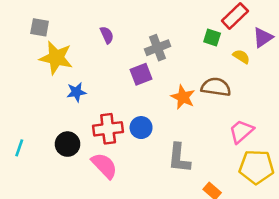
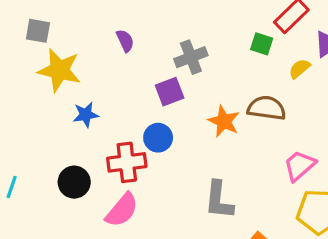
yellow semicircle: (241, 57) -> (299, 69), turned -72
blue circle: (141, 128) -> (158, 138), moved
pink semicircle: (104, 166) -> (122, 210), turned 84

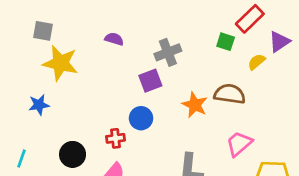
purple semicircle: (125, 41) -> (114, 39), turned -48
blue star: (86, 115) -> (39, 105), moved
red cross: (127, 162) -> (115, 138), size x0.6
pink trapezoid: (299, 166) -> (239, 144), moved

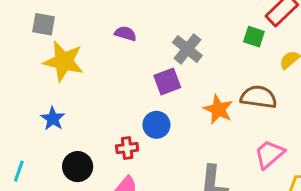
gray cross: (168, 52) -> (187, 49), turned -30
blue star: (39, 105) -> (53, 119), moved, turned -30

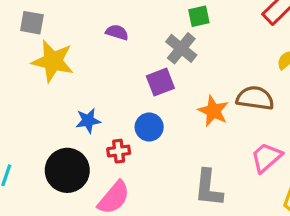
green square: (254, 37) -> (199, 16), moved, turned -30
blue star: (53, 119) -> (88, 121), moved, turned 30
black circle: (78, 167) -> (67, 170), size x1.4

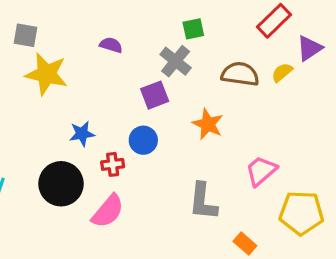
brown semicircle: (255, 98) -> (240, 74), moved

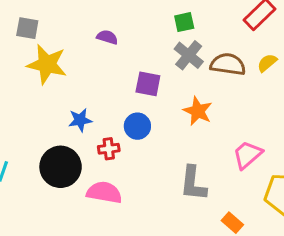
gray cross: (176, 61) -> (189, 55), moved
purple square: (155, 95) -> (148, 84), turned 32
pink semicircle: (108, 211) -> (104, 192), turned -120

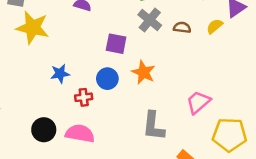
brown semicircle: (228, 64) -> (182, 27), size x0.6
orange star: (198, 111) -> (144, 72), moved
black circle: (61, 167) -> (44, 130), moved, size x0.7

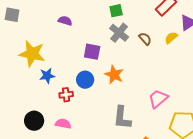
yellow star: (33, 27) -> (32, 54), moved
brown semicircle: (182, 27) -> (145, 39), turned 40
pink semicircle: (80, 133) -> (63, 124), size x0.7

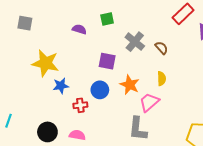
green square: (116, 11) -> (107, 19), moved
yellow semicircle: (171, 38) -> (161, 79), moved, turned 128
pink trapezoid: (158, 99) -> (149, 102), moved

